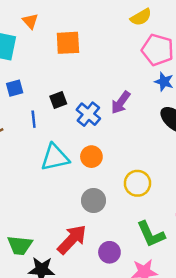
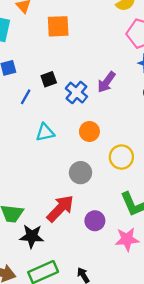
blue line: (34, 119) -> (26, 97), turned 35
cyan triangle: (55, 157) -> (45, 132), size x0.7
orange circle: (91, 157) -> (89, 132), moved

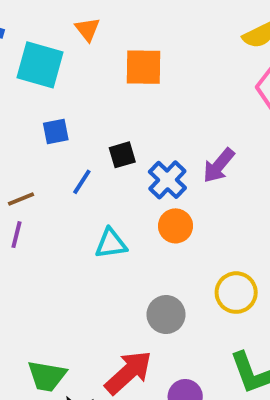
orange circle: (89, 132) -> (176, 226), moved

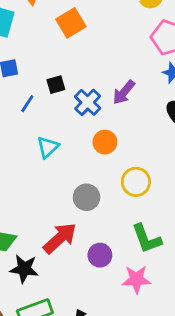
orange square: (144, 67) -> (71, 23), turned -32
orange circle: (176, 226) -> (105, 142), moved
cyan triangle: (111, 244) -> (48, 147), turned -35

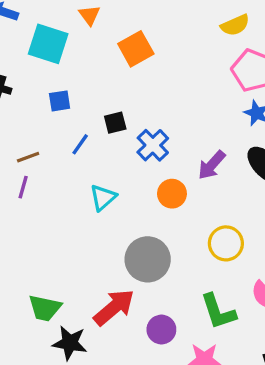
purple arrow: (124, 92) -> (212, 165), moved
yellow circle: (136, 182) -> (226, 243), moved
gray circle: (86, 197) -> (148, 259), size x1.4

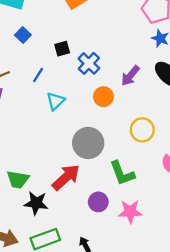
blue square: (60, 101) -> (23, 35), turned -35
blue line: (80, 144) -> (38, 75), moved
green L-shape: (218, 311) -> (122, 173), moved
purple circle: (161, 330) -> (98, 202), moved

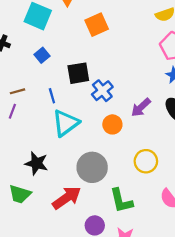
black square: (62, 49) -> (78, 73), size x1.5
blue line: (38, 75) -> (52, 96), turned -56
cyan triangle: (55, 101) -> (66, 123), size x1.5
black star: (36, 203) -> (36, 163), moved

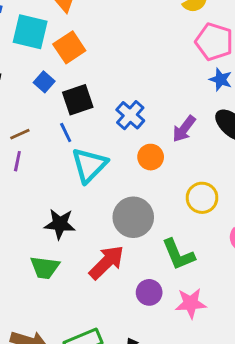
orange square: (97, 25) -> (69, 47), moved
black square: (78, 73) -> (78, 100), moved

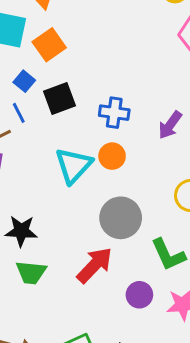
blue cross: (130, 115) -> (114, 113), turned -32
blue line: (66, 133) -> (19, 113), moved
orange circle: (151, 157) -> (112, 156), moved
black star: (60, 224) -> (21, 231), moved

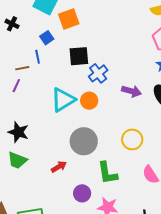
black square: (60, 98) -> (79, 56), moved
blue cross: (114, 113) -> (98, 73), turned 30
purple arrow: (170, 125) -> (131, 91), turned -126
red arrow: (95, 265) -> (59, 167), size x0.6

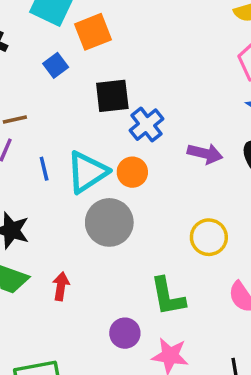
blue line: (38, 57) -> (44, 169), moved
gray circle: (84, 141) -> (109, 222), moved
red arrow: (59, 167) -> (61, 286), moved, turned -49

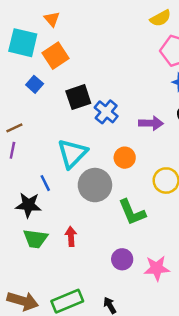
blue line: (44, 169) -> (45, 183), moved
orange circle: (132, 172) -> (125, 158), moved
green L-shape: (168, 297) -> (132, 212), moved

